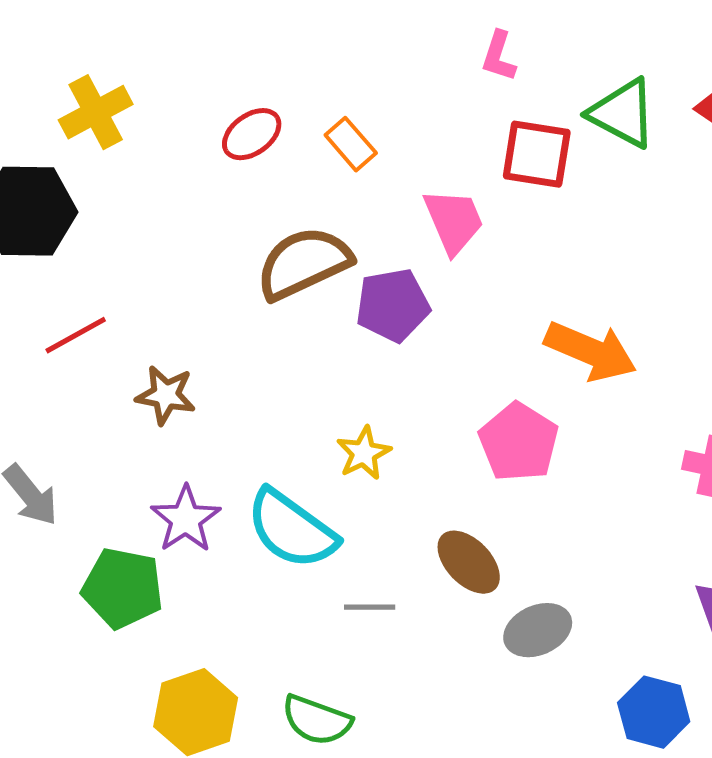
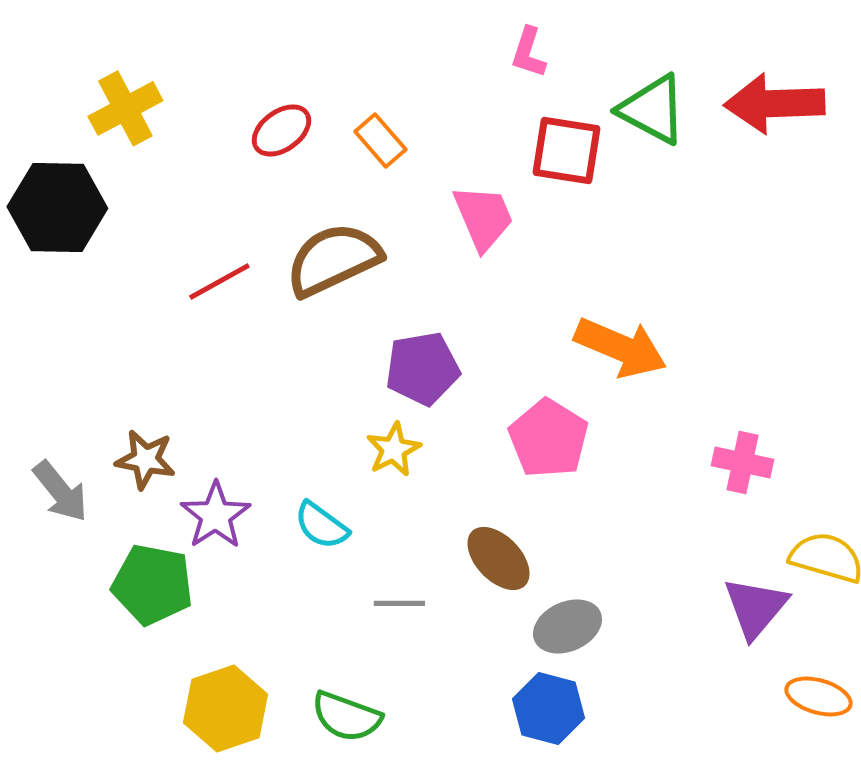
purple pentagon: (393, 305) -> (422, 368), moved
red line: (76, 335) -> (219, 281), moved
brown star: (166, 395) -> (145, 459), moved
cyan semicircle: (292, 529) -> (321, 525), size x0.6
blue hexagon: (654, 712) -> (548, 708), moved

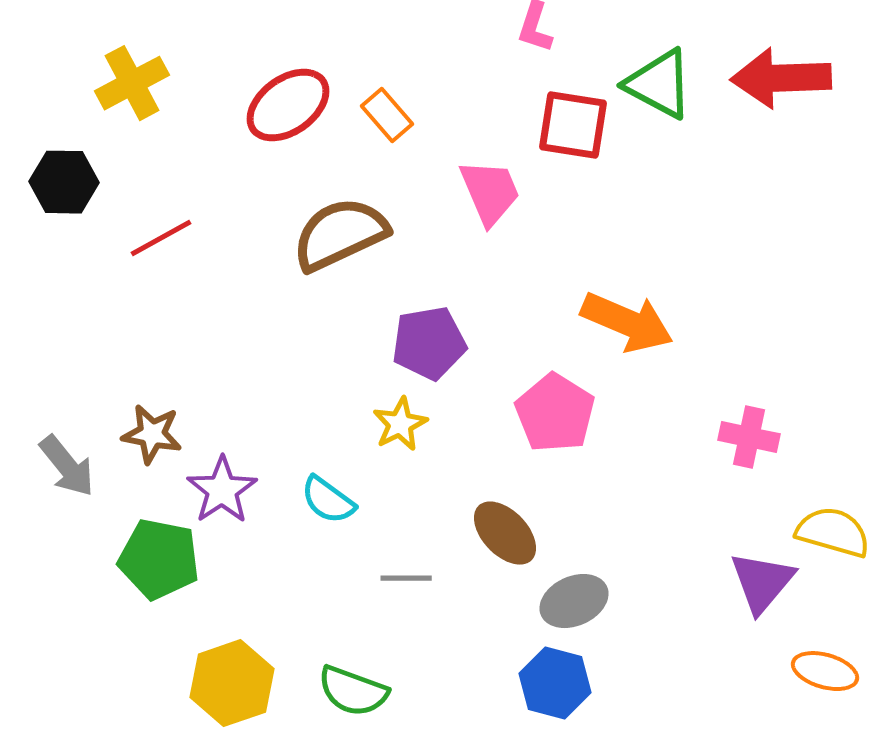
red ellipse: (281, 130) -> (288, 105), size x1.4
black hexagon: (57, 207) -> (64, 182), size x0.7
red line: (219, 281) -> (161, 238), moved

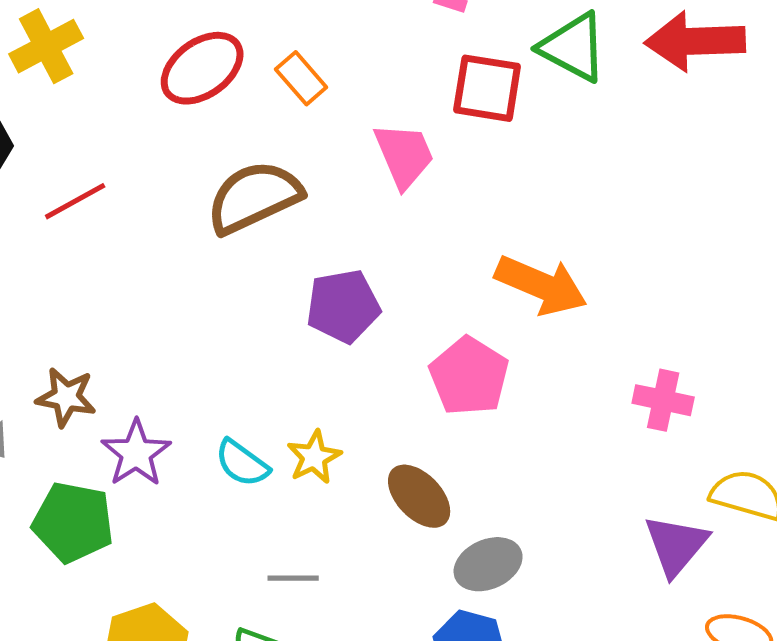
yellow star: (400, 424) -> (314, 457), moved
gray line: (406, 578) -> (293, 578), moved

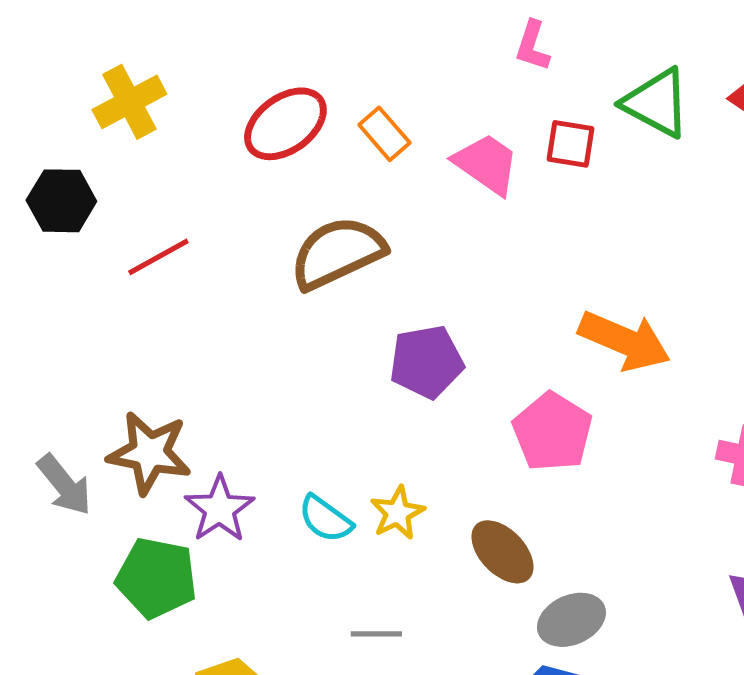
red square: (487, 88) -> (570, 144), size x0.7
pink trapezoid: (404, 155) -> (486, 164), moved, turned -32
brown star: (66, 397) -> (149, 453), size x1.4

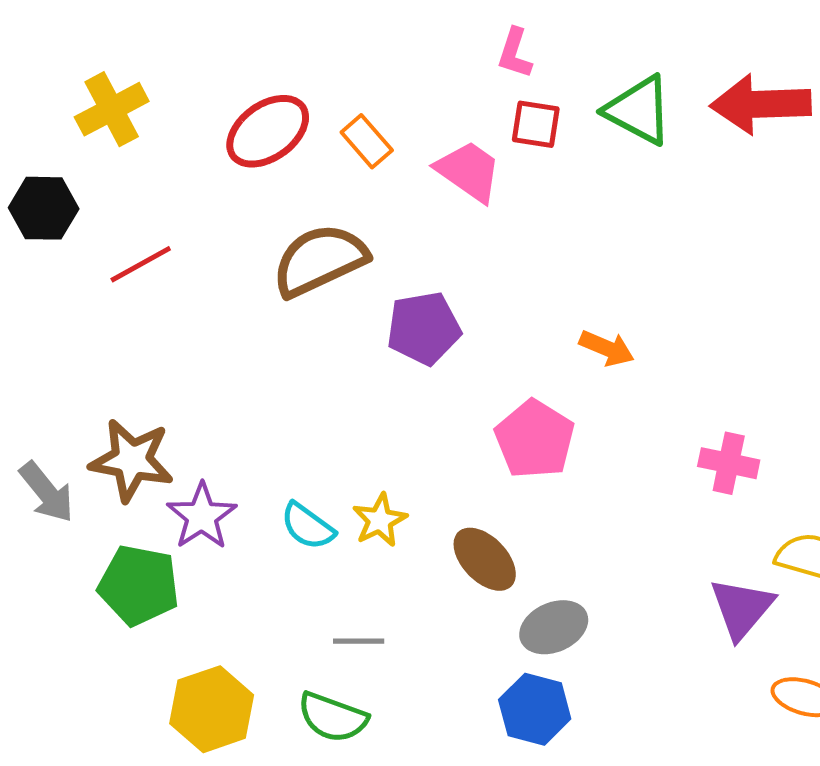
red square: (570, 144) -> (536, 124), moved
orange arrow: (624, 341) -> (607, 348), size x0.6
purple pentagon: (426, 362) -> (424, 328), moved

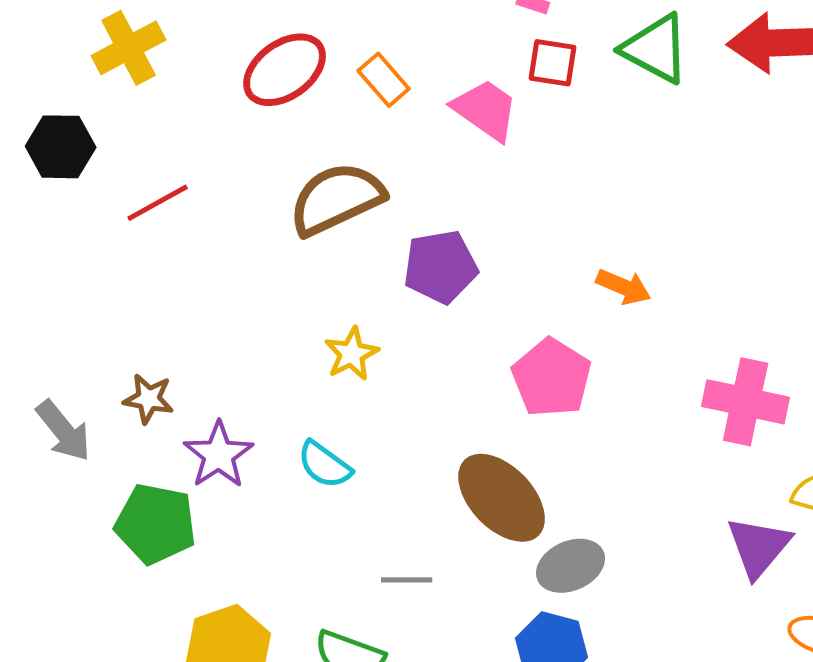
brown star: (132, 460) -> (149, 399), size x0.6
pink cross: (729, 463) -> (746, 402), size x1.4
yellow star: (380, 520) -> (352, 354), moved
brown ellipse: (485, 559) -> (502, 498), size x1.4
gray line: (359, 641) -> (407, 580), moved

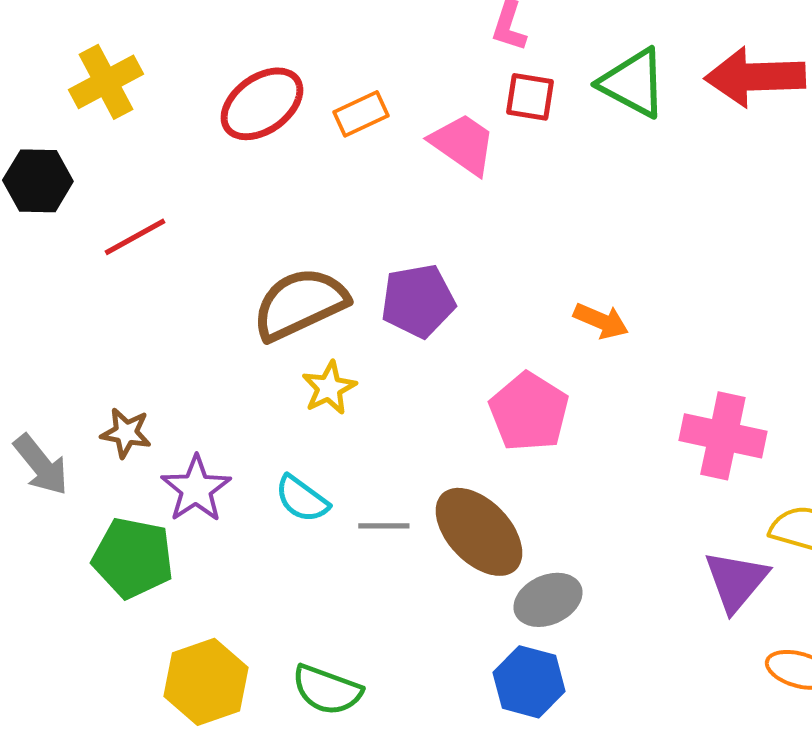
orange rectangle: (384, 80) -> (361, 114), turned -74
brown semicircle: (337, 199) -> (300, 304), moved
gray line: (407, 580) -> (384, 526), moved

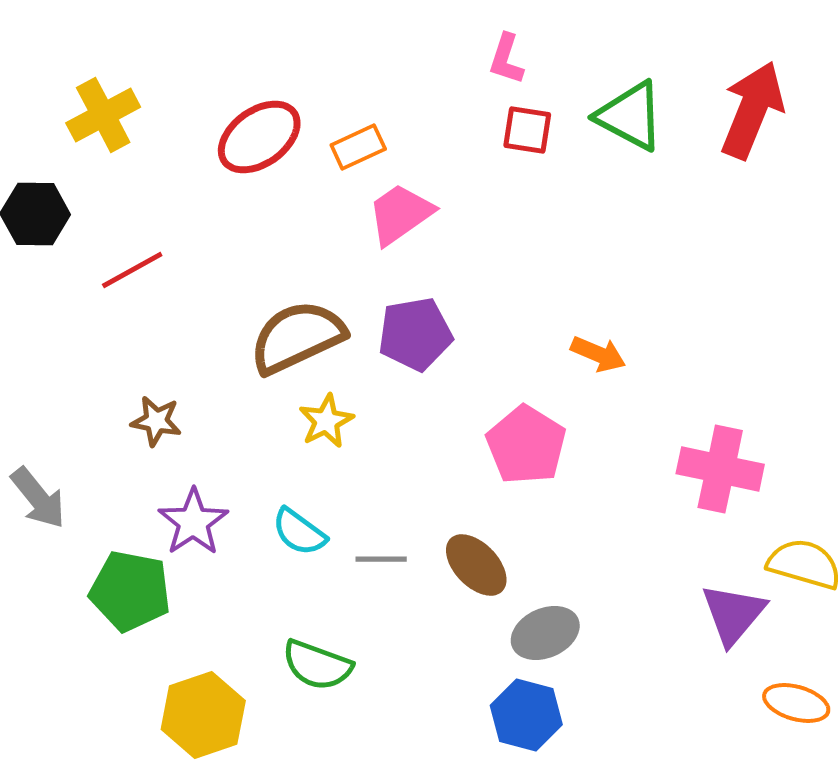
red arrow: (755, 77) -> (752, 110), turned 114
pink trapezoid: (463, 144) -> (400, 214), moved, turned -70
brown star: (126, 433) -> (156, 421), moved
brown ellipse: (479, 532) -> (476, 565), size x0.7
green semicircle: (327, 690) -> (317, 665), moved

